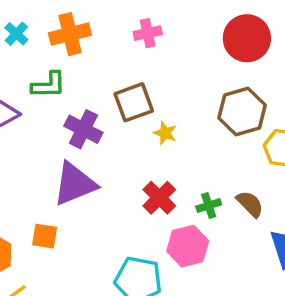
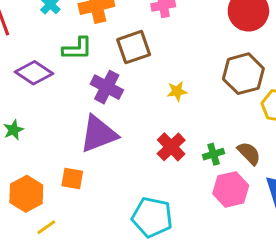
brown square: (134, 102) -> (134, 47), moved
yellow star: (165, 133) -> (177, 91), turned -30
pink hexagon: (188, 246) -> (231, 189), moved

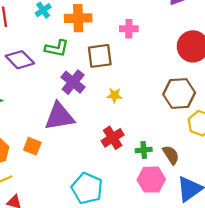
yellow star: (177, 91) -> (114, 95), moved

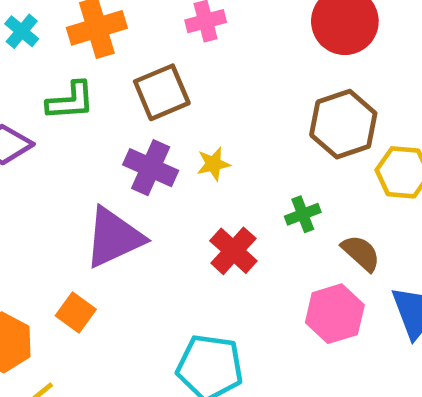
purple cross: (73, 82) -> (151, 168), moved
orange square: (32, 146) -> (76, 313), turned 30
green cross: (144, 150) -> (303, 214), moved

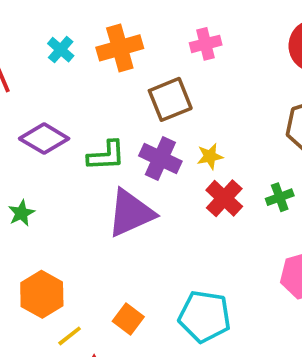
green L-shape: (71, 101) -> (106, 156), moved
red cross: (233, 251) -> (224, 198), moved
orange square: (76, 313) -> (128, 319), moved

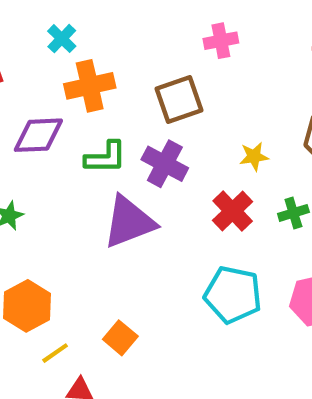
orange cross: (120, 48) -> (90, 86), moved
purple diamond: (44, 139) -> (38, 135), turned -36
yellow star: (210, 156) -> (254, 156), moved
cyan pentagon: (205, 316) -> (233, 295), moved

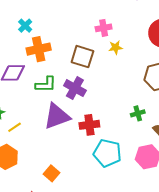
brown square: (179, 99) -> (82, 57), turned 35
yellow star: (254, 156) -> (116, 47), moved
red cross: (233, 211) -> (89, 125), moved, turned 36
yellow line: (55, 353) -> (15, 127), moved

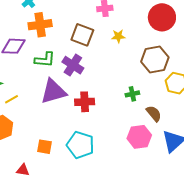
yellow star: (116, 47) -> (118, 36), moved
cyan pentagon: (107, 153) -> (80, 145), moved
orange square: (52, 173) -> (44, 147), turned -35

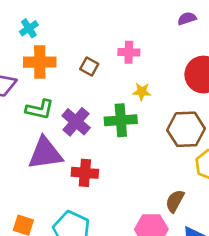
brown square: (82, 35) -> (89, 67), moved, size x0.6
green cross: (132, 94) -> (121, 120), moved, size x1.6
brown semicircle: (154, 114) -> (175, 201), turned -120

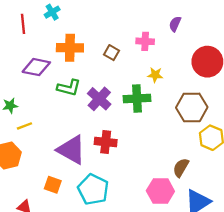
purple semicircle: (187, 18) -> (175, 24), moved, turned -49
cyan cross: (29, 28) -> (52, 12), moved
purple triangle: (45, 153) -> (71, 150), moved, turned 36

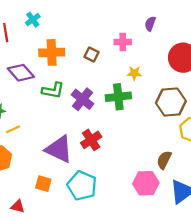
purple diamond: (36, 67) -> (21, 73), turned 40
red cross: (106, 142) -> (91, 140), turned -36

